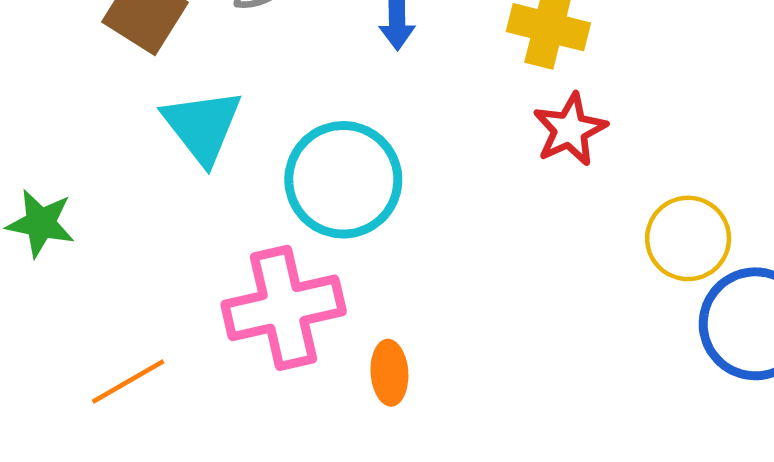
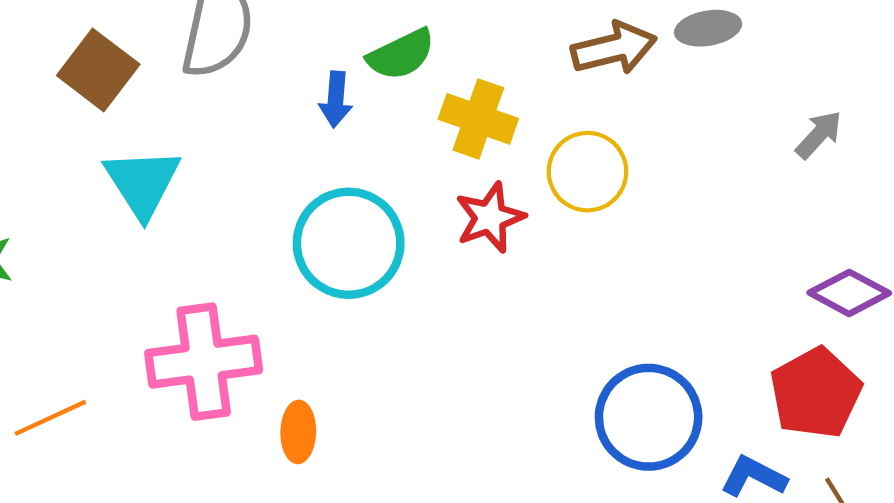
cyan circle: (343, 180) -> (349, 243), moved
yellow circle: (688, 238) -> (587, 172), moved

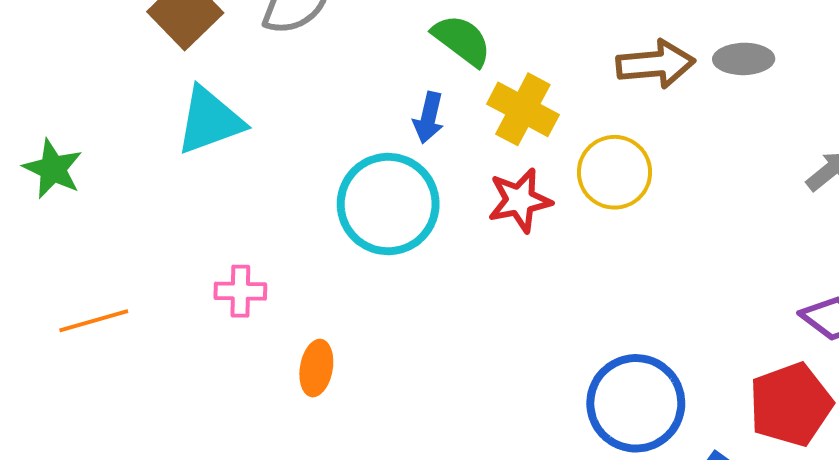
green semicircle: (401, 55) -> (462, 40), turned -126
blue arrow: (336, 99) -> (429, 118), moved
cyan triangle: (142, 183) -> (210, 121), turned 34
pink cross: (204, 362) -> (240, 291), size x0.5

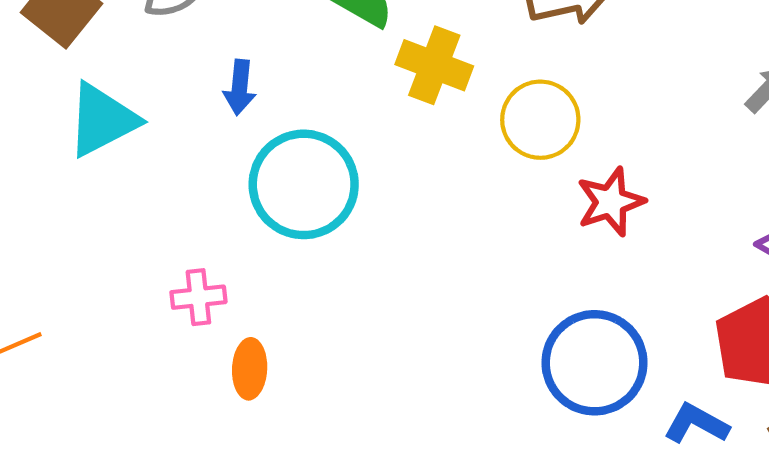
blue arrow: (429, 118) -> (240, 87), moved
red star: (520, 200) -> (611, 202), moved
pink cross: (240, 291) -> (198, 297), moved

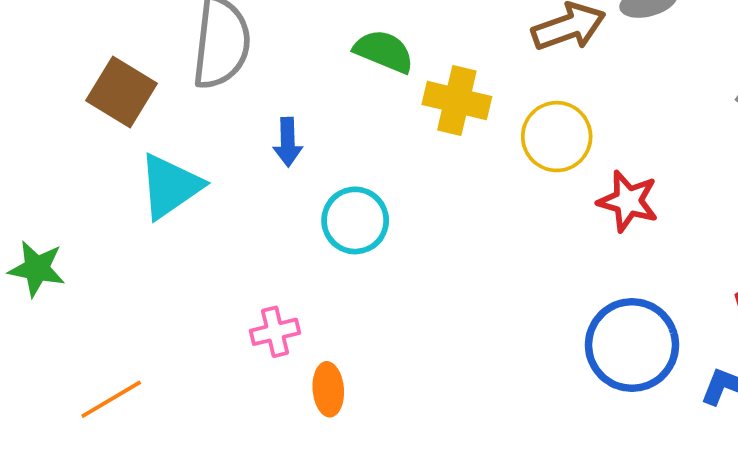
cyan circle: (304, 184) -> (355, 220), size x0.7
red star: (611, 202) -> (628, 201), turned -30

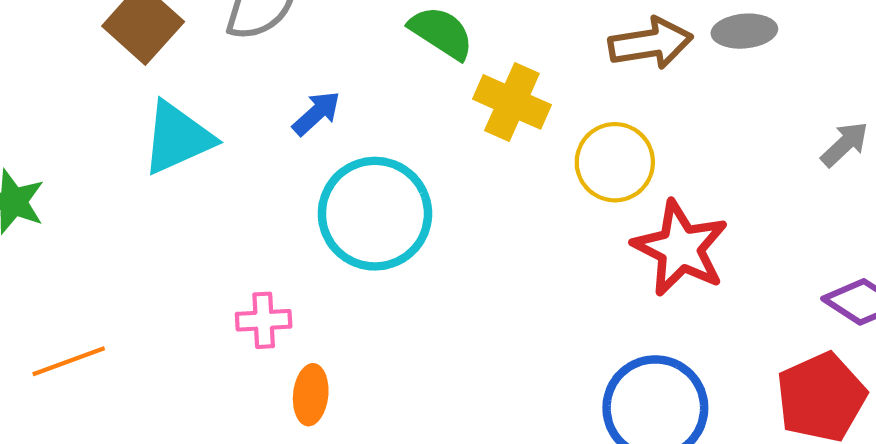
blue arrow: (288, 142) -> (316, 113), turned -141
red star: (628, 201) -> (680, 248), size x1.4
cyan circle: (355, 220) -> (375, 214), size x1.5

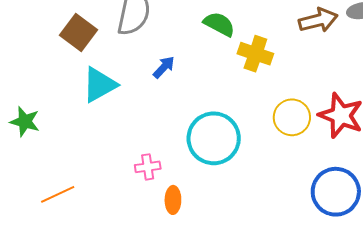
yellow circle: (615, 162) -> (292, 117), moved
cyan circle: (375, 214) -> (214, 138), moved

